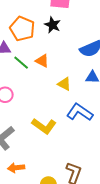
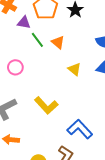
blue L-shape: (80, 112) -> (80, 129), moved

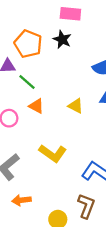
orange triangle: (58, 42) -> (36, 106), moved

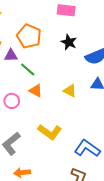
black star: (62, 39) -> (69, 42), moved

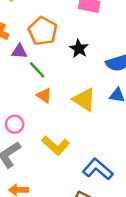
black star: (69, 42) -> (79, 49), moved
yellow triangle: (70, 91) -> (84, 100), size x1.5
pink circle: (12, 101) -> (15, 124), moved

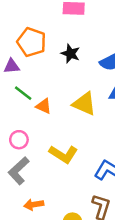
green line: (37, 70) -> (23, 93), moved

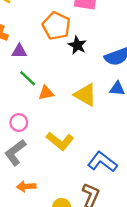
orange pentagon: (32, 42) -> (56, 26), moved
orange triangle: (44, 106) -> (46, 93), turned -42

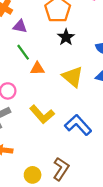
black star: (77, 45) -> (66, 37), moved
blue L-shape: (102, 162) -> (78, 125), moved

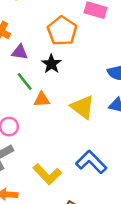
black star: (66, 37) -> (51, 64), moved
yellow L-shape: (42, 114) -> (47, 174), moved

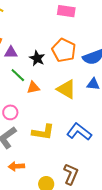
orange pentagon: (62, 31) -> (64, 50), moved
yellow L-shape: (47, 174) -> (43, 132), moved, turned -30

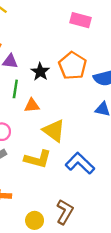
green line: (18, 75) -> (15, 89), turned 49
yellow triangle: (66, 89) -> (54, 131), moved

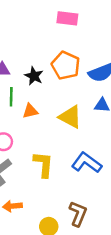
yellow triangle: (54, 131) -> (70, 117), moved
yellow L-shape: (38, 159) -> (43, 164), turned -92

